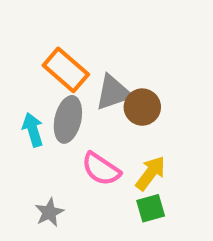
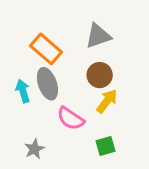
gray triangle: (113, 93) -> (98, 36), moved
gray ellipse: (68, 119) -> (47, 84), turned -32
yellow arrow: (151, 173) -> (107, 101), moved

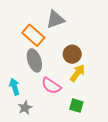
gray triangle: (98, 36) -> (55, 20), moved
cyan arrow: (23, 91) -> (14, 87), moved
green square: (105, 146) -> (76, 106), turned 32

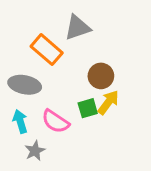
gray ellipse: (34, 60) -> (25, 85), moved, turned -60
pink semicircle: (51, 86) -> (55, 121), moved
green square: (76, 106) -> (88, 108), moved, turned -32

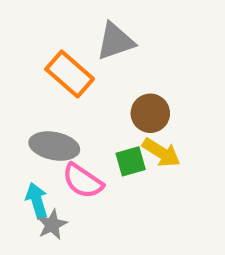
gray ellipse: (25, 85) -> (54, 146), moved
yellow arrow: (108, 102) -> (161, 153), turned 85
cyan arrow: (20, 121) -> (37, 201), moved

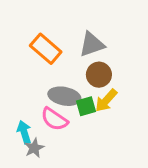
gray triangle: (115, 41) -> (92, 44), moved
gray ellipse: (54, 146) -> (64, 96), moved
yellow arrow: (161, 153) -> (106, 101), turned 100

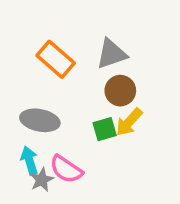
gray ellipse: (64, 96) -> (40, 120), moved
pink semicircle: (54, 119) -> (66, 169), moved

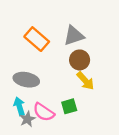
yellow arrow: (129, 122) -> (85, 81), turned -84
green square: (105, 129) -> (69, 106), moved

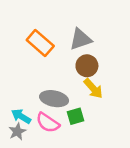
gray ellipse: (26, 80) -> (54, 99), moved
cyan arrow: (19, 106) -> (21, 116), turned -42
gray star: (27, 119) -> (17, 132), moved

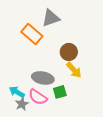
gray triangle: (81, 39) -> (51, 18), moved
gray star: (17, 132) -> (22, 104), moved

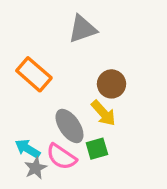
orange rectangle: (32, 34) -> (34, 74), moved
yellow arrow: (74, 70) -> (103, 113), moved
gray ellipse: (43, 78) -> (69, 126), turned 45

